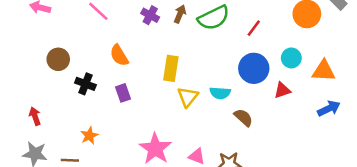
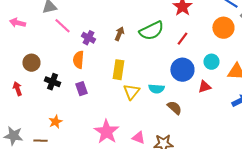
brown arrow: (180, 14) -> (119, 34), moved
purple cross: (150, 15) -> (88, 38), moved
orange semicircle: (119, 55) -> (78, 60), turned 36
red arrow: (35, 116) -> (17, 89), moved

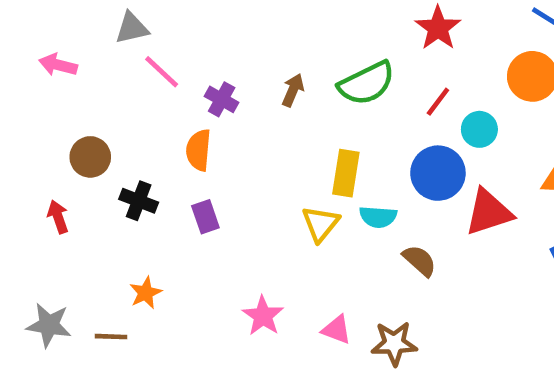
cyan circle: (211, 62) -> (479, 129), moved
yellow rectangle: (118, 70) -> (346, 173), moved
red triangle: (204, 87) -> (489, 212), size x1.6
pink star: (106, 132) -> (263, 316), size x0.7

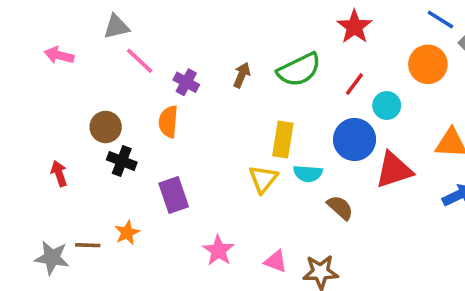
brown circle: (90, 157) -> (106, 127), moved
purple rectangle: (205, 217) -> (174, 195), moved, size x1.4
brown line: (111, 337) -> (88, 245), moved

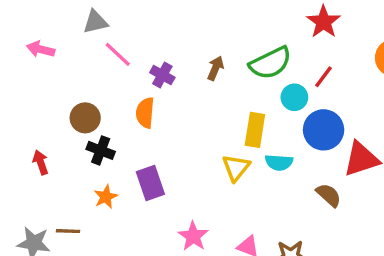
cyan circle: (387, 106) -> (294, 97), moved
brown semicircle: (340, 208) -> (329, 195), moved
orange star: (127, 233) -> (106, 197), moved

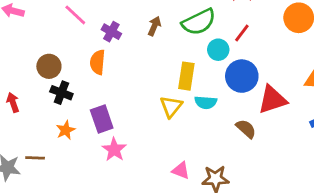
pink star: (193, 236) -> (114, 150), moved

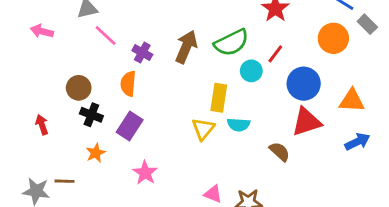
brown arrow: (154, 26) -> (186, 47), size x1.6
blue circle: (242, 76) -> (304, 84), moved
purple rectangle: (102, 119) -> (130, 126), moved, turned 52

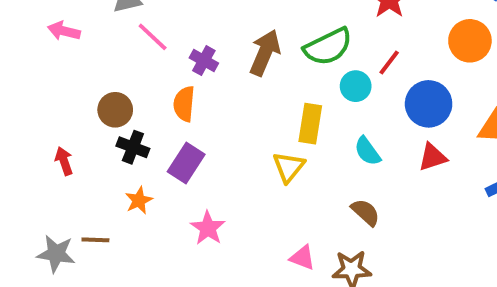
red triangle: (306, 122) -> (432, 157), size x0.7
cyan semicircle: (239, 125) -> (367, 151), moved, turned 50
brown semicircle: (280, 152) -> (365, 212), moved

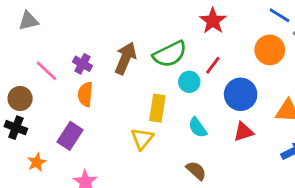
pink line: (153, 37) -> (46, 71), moved
orange semicircle: (184, 104) -> (85, 94), moved
black cross: (133, 147) -> (16, 128), moved

